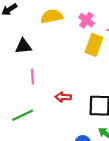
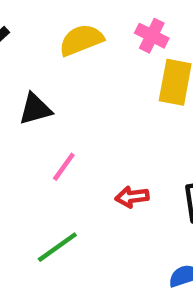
pink line: (33, 77) -> (64, 167), turned 49

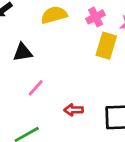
pink cross: (152, 36) -> (96, 17), turned 30

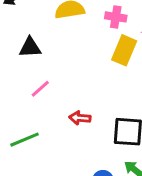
pink cross: (96, 17) -> (116, 17), turned 30

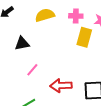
red arrow: (80, 118) -> (61, 86), size x1.5

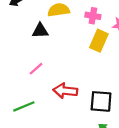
black triangle: (22, 43) -> (40, 31), moved

